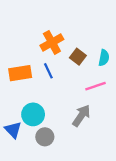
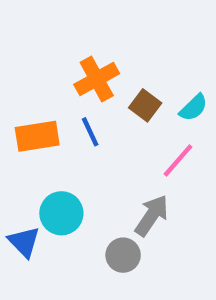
cyan semicircle: (104, 58) -> (193, 108), turned 35
pink line: (96, 86) -> (178, 160), turned -30
gray circle: (45, 137) -> (123, 255), moved

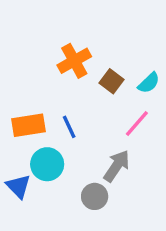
blue line: (90, 132) -> (69, 127), moved
orange rectangle: (37, 136) -> (28, 125), moved

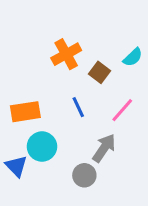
cyan semicircle: (149, 83) -> (133, 57), moved
blue line: (69, 127) -> (78, 107), moved

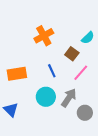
brown square: (99, 72) -> (72, 54), moved
cyan circle: (42, 147) -> (46, 97), moved
gray circle: (84, 175) -> (85, 113), moved

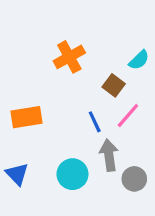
blue line: (52, 71) -> (95, 122), moved
cyan circle: (46, 97) -> (72, 174), moved
gray arrow: (69, 98) -> (109, 155), turned -42

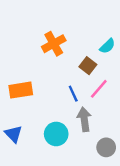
gray circle: (134, 179) -> (106, 147), moved

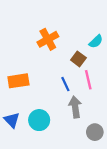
pink line: (99, 89) -> (88, 80), turned -54
cyan circle: (56, 134) -> (39, 120), moved

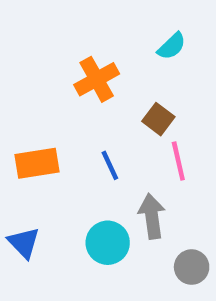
cyan semicircle: (96, 41) -> (172, 46), moved
blue line: (65, 84) -> (110, 165), moved
cyan circle: (39, 120) -> (108, 243), moved

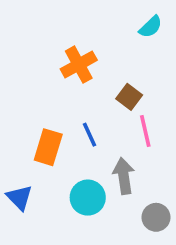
cyan semicircle: (172, 46) -> (151, 27), moved
orange rectangle: (37, 163) -> (48, 147), moved, turned -64

